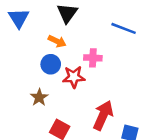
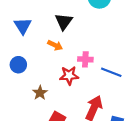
blue line: (124, 28) -> (111, 72), moved
blue circle: (51, 64) -> (18, 65), moved

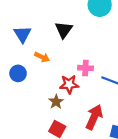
orange arrow: (55, 45) -> (42, 57), moved
brown star: (40, 93) -> (56, 102), moved

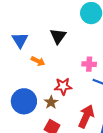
pink cross: (85, 68) -> (89, 64), moved
blue circle: (18, 73) -> (24, 101), moved, size x1.6

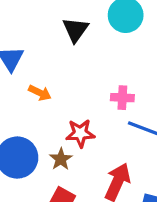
black triangle: (58, 36) -> (75, 30), moved

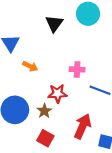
pink cross: (122, 98) -> (77, 69), moved

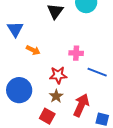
brown star: (44, 111) -> (56, 96), moved

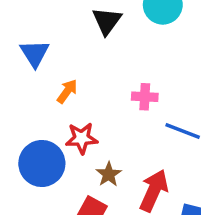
orange arrow: (33, 50) -> (67, 91), turned -80
red star: (58, 75) -> (82, 138), moved

